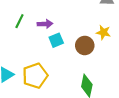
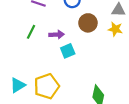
yellow star: (103, 32) -> (115, 29), moved
brown circle: (85, 45) -> (88, 23), moved

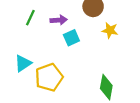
yellow star: (115, 29) -> (110, 30), moved
cyan triangle: (18, 85) -> (23, 63), moved

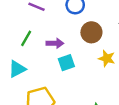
cyan triangle: (23, 63) -> (17, 69), moved

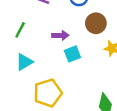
green line: (26, 38) -> (20, 30), moved

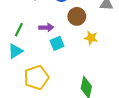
green line: (20, 30) -> (19, 30), moved

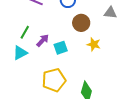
purple arrow: (46, 27) -> (43, 40), moved, turned -48
yellow pentagon: (36, 78) -> (54, 80), moved

